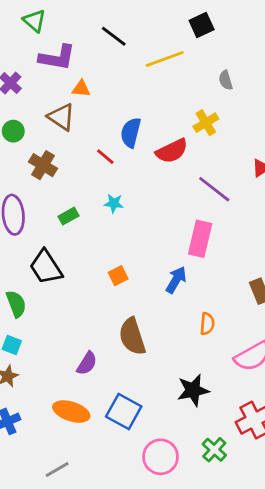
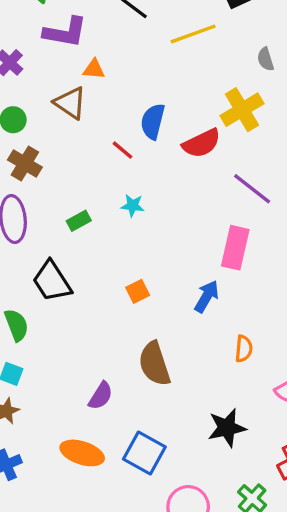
yellow cross: (206, 123) -> (242, 110), size x1.4
brown cross: (43, 165) -> (25, 164), moved

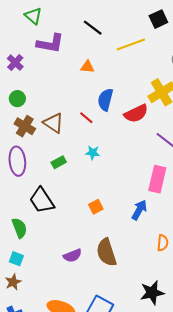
orange triangle: (94, 69) -> (87, 67), moved
brown triangle: (70, 103) -> (53, 123), moved
purple semicircle: (101, 396) -> (73, 256), moved, turned 36

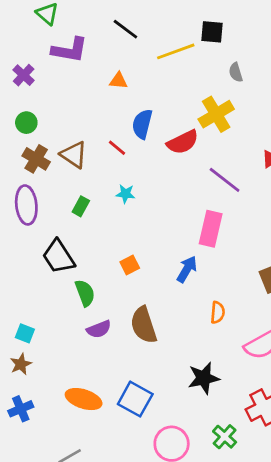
black square: (158, 19) -> (212, 32), moved, turned 30
green rectangle: (59, 162) -> (81, 206), turned -32
green semicircle: (19, 228) -> (85, 293), moved

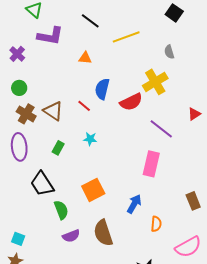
black square: (212, 32) -> (174, 13), moved, turned 30
orange square: (130, 265) -> (93, 190), size x1.6
blue arrow: (187, 269) -> (134, 204), moved

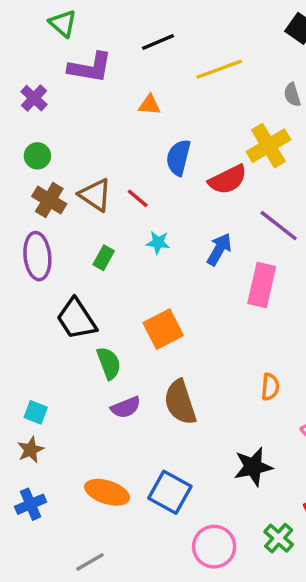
black line: (90, 21) -> (158, 42), turned -60
red line: (84, 106) -> (138, 198), moved
blue arrow: (134, 204) -> (219, 249), moved

